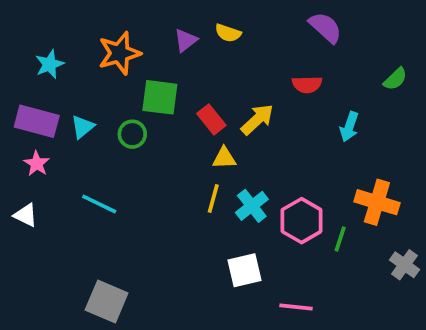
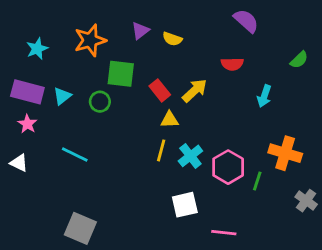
yellow semicircle: (228, 33) -> (172, 39), moved

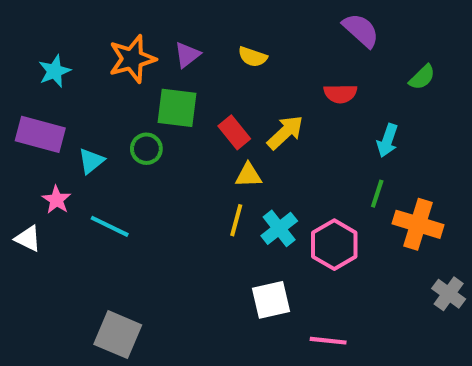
purple triangle: (140, 31) -> (187, 55), moved
green semicircle: (299, 60) -> (422, 77), moved
cyan triangle: (62, 96) -> (91, 161), moved
pink star: (27, 124) -> (57, 200), moved
green line: (257, 181) -> (377, 194), moved

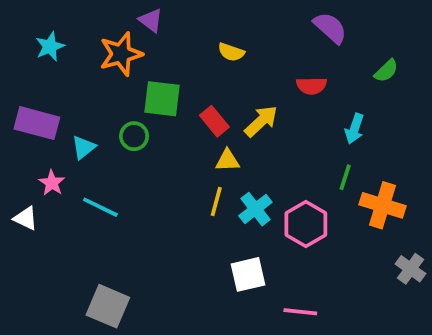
purple triangle: (187, 55) -> (151, 20), moved, turned -45
cyan star: (54, 71) -> (50, 46), moved

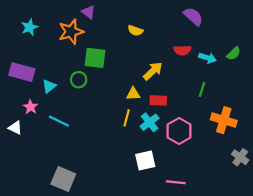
green semicircle: (386, 71) -> (234, 53), moved
red rectangle: (214, 121) -> (158, 100), moved, turned -49
cyan arrow: (354, 129) -> (207, 58), moved, turned -91
green line: (345, 177) -> (202, 90), moved

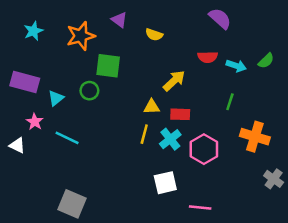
purple triangle: (88, 12) -> (119, 20), moved

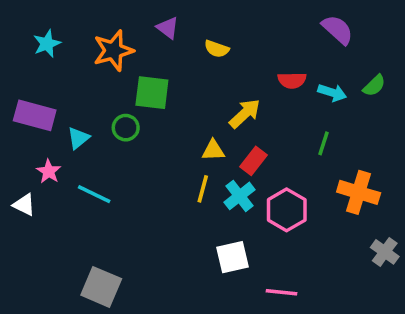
purple semicircle: (220, 18) -> (338, 30), moved
red rectangle: (180, 114) -> (253, 161), turned -54

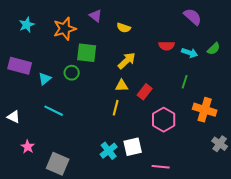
yellow arrow: (245, 114) -> (127, 61), moved
pink star: (49, 171) -> (28, 147), moved
cyan cross: (239, 196) -> (109, 151), moved

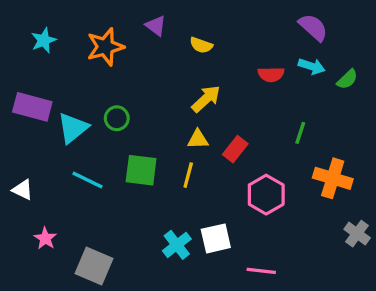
green square: (87, 53) -> (141, 170), moved
cyan arrow: (190, 53) -> (312, 66), moved
cyan triangle: (45, 79) -> (73, 128), size x1.5

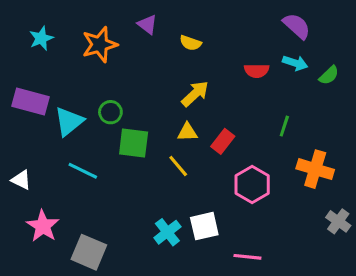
green square: (141, 170) -> (134, 143), moved
yellow line: (188, 175) -> (178, 166), turned -55
pink star: (45, 238) -> (43, 226), size x1.5

